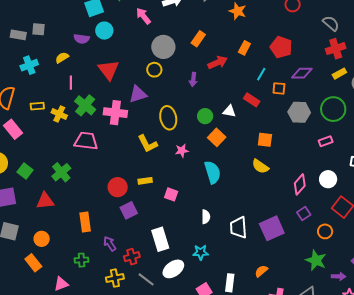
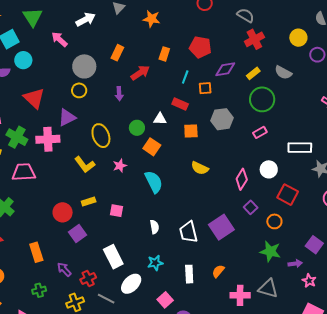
yellow rectangle: (339, 74) -> (253, 73), moved
gray hexagon: (299, 112) -> (222, 119), moved
orange square: (265, 140) -> (191, 131), moved
white rectangle: (230, 283) -> (189, 274), moved

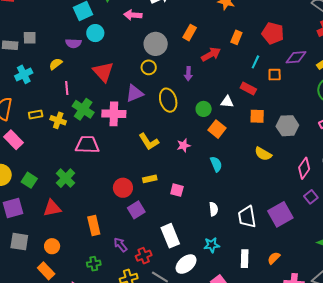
pink arrow: (59, 39) -> (133, 15), turned -42
gray hexagon: (222, 119) -> (287, 126), moved
yellow ellipse: (101, 136) -> (168, 100), moved
cyan semicircle: (154, 182) -> (216, 164), size x0.7

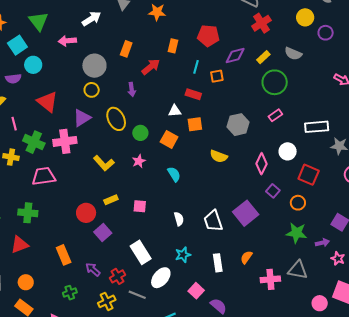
green circle: (204, 109) -> (140, 133), moved
orange square: (257, 116) -> (195, 124), moved
green cross: (66, 178) -> (28, 213), turned -30

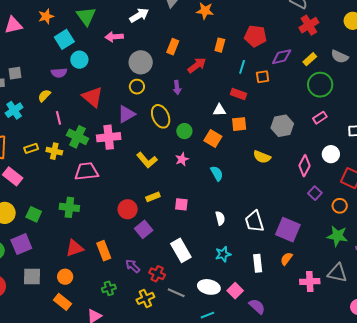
purple square: (246, 213) -> (288, 230), moved, turned -30
red triangle: (20, 245) -> (75, 248), moved
red cross: (118, 276) -> (157, 274), turned -35
white ellipse: (161, 278) -> (209, 287), moved, turned 60

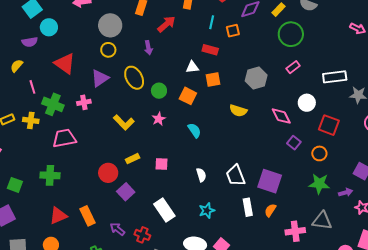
pink cross: (109, 137) -> (84, 102), size x0.6
pink diamond: (304, 166) -> (281, 116), turned -50
white rectangle: (258, 263) -> (248, 207), moved

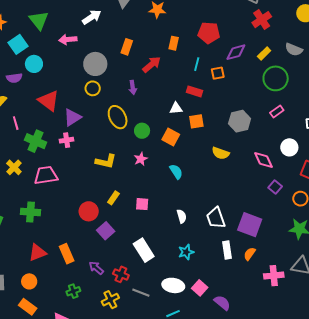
purple triangle: (100, 78) -> (72, 117), moved
yellow cross: (31, 120) -> (14, 167), moved, turned 35
yellow L-shape: (124, 122) -> (106, 161), turned -35
yellow rectangle: (133, 159) -> (113, 198), turned -32

